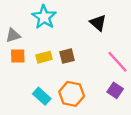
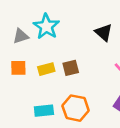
gray triangle: (13, 35) -> (21, 36), moved
cyan rectangle: (42, 96) -> (44, 111), turned -48

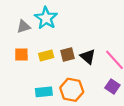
black triangle: (104, 33) -> (88, 57), moved

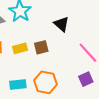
black triangle: (88, 57) -> (61, 24), moved
purple square: (112, 87) -> (86, 79), turned 32

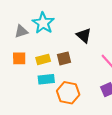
cyan rectangle: (18, 84) -> (46, 79), moved

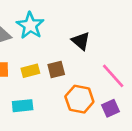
cyan rectangle: (46, 79) -> (23, 106), moved
orange hexagon: (68, 93) -> (79, 99), moved

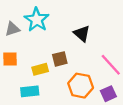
yellow rectangle: (30, 71) -> (40, 69), moved

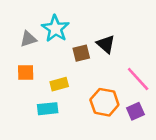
brown square: (60, 59) -> (81, 53), moved

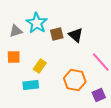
brown square: (81, 53) -> (57, 34), moved
yellow rectangle: (59, 84) -> (40, 66), turned -40
purple square: (135, 111) -> (99, 95), moved

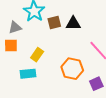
gray triangle: (16, 31) -> (15, 27), moved
black triangle: (76, 35) -> (73, 23), turned -42

